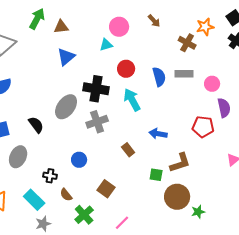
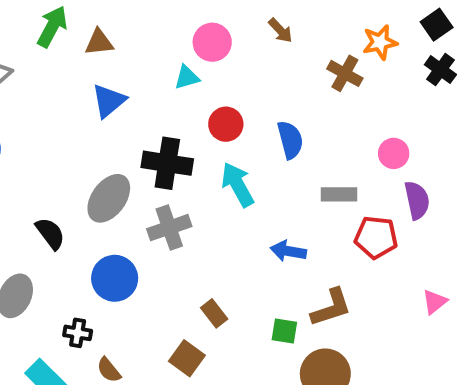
gray rectangle: (184, 74) -> (339, 194), moved
brown rectangle: (128, 150) -> (214, 313), moved
blue circle: (79, 160) -> (115, 278), moved, size x1.5

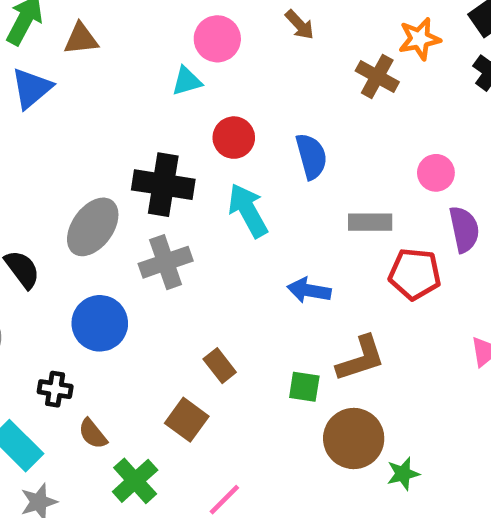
blue triangle: (109, 101) -> (32, 88), moved

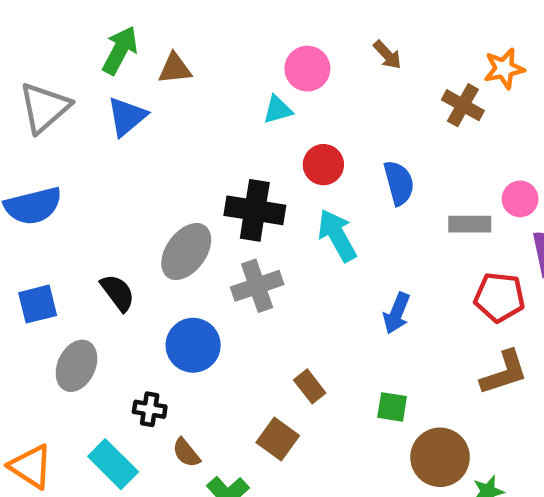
gray rectangle: (370, 222) -> (470, 224), moved
blue arrow: (309, 290) -> (397, 313), turned -78
brown L-shape: (361, 359) -> (504, 373), moved

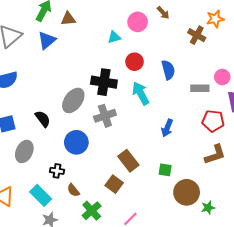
pink circle: (307, 69) -> (138, 22), moved
brown rectangle: (310, 386) -> (128, 161), size x1.5

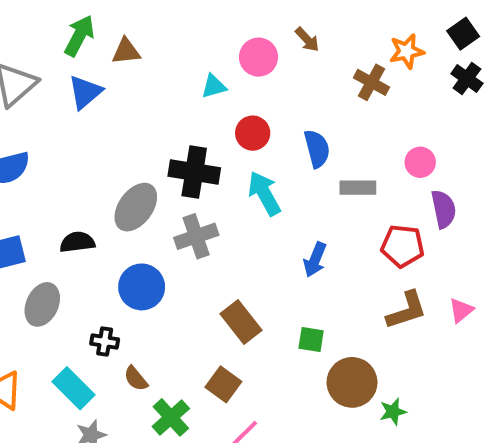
gray rectangle: (200, 88) -> (358, 188), moved
black semicircle: (43, 119) -> (77, 242), turned -60
brown square: (114, 184) -> (223, 384), moved

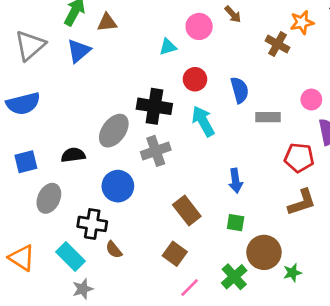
blue arrow: (315, 260) -> (236, 181), moved, turned -30
black cross: (105, 341) -> (92, 224), size x1.5
green cross: (171, 417) -> (234, 277), moved

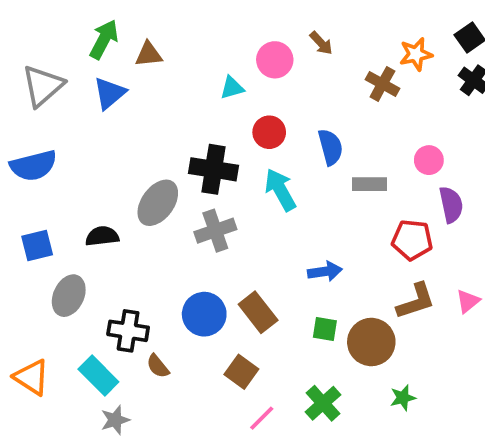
blue arrow: (236, 181) -> (325, 271), turned -90
blue circle: (118, 186) -> (204, 314), moved
brown circle: (264, 252) -> (371, 342), moved

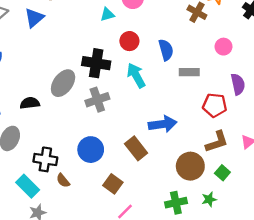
pink circle: (429, 160) -> (224, 47), moved
blue arrow: (325, 271) -> (163, 124), size x1.4
brown rectangle: (258, 312) -> (136, 148), moved
green square: (325, 329) -> (222, 173), moved, turned 32
green cross: (323, 403) -> (176, 203), moved, turned 30

